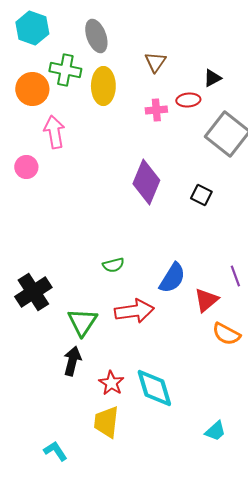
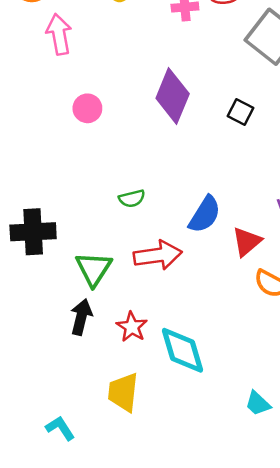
pink circle: (26, 167) -> (87, 108), moved
black cross: (33, 292) -> (33, 232), turned 30
red star: (111, 383) -> (132, 327), moved
cyan trapezoid: (215, 431) -> (258, 403), turned 85

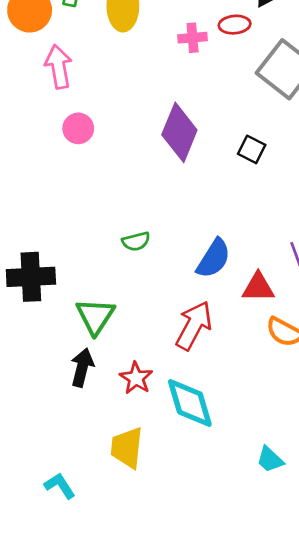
pink circle: (87, 108) -> (78, 128), moved
red triangle: (247, 242) -> (258, 287), turned 40
red arrow: (158, 255) -> (194, 325), moved, turned -54

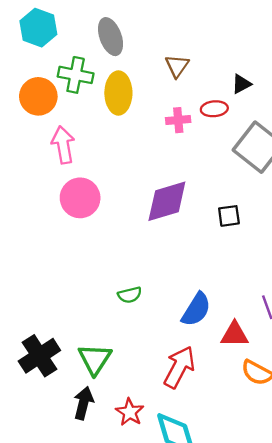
pink circle: (78, 128) -> (80, 198), size x1.5
purple diamond: (179, 132) -> (167, 201), turned 51
black square: (252, 149) -> (229, 216), turned -35
black cross: (31, 277) -> (39, 356), moved, turned -30

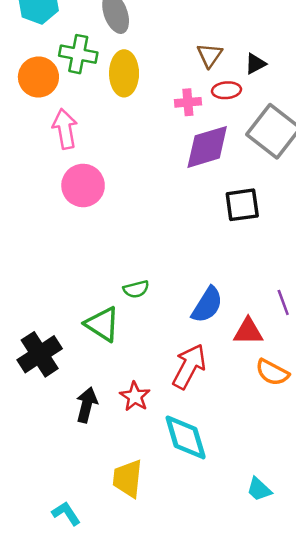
brown triangle: (177, 66) -> (210, 55), moved
purple diamond: (167, 201) -> (207, 147), moved
black square: (229, 216) -> (242, 205), size x1.4
green triangle: (95, 359) -> (102, 324), moved, turned -30
red star: (130, 412) -> (135, 396), moved

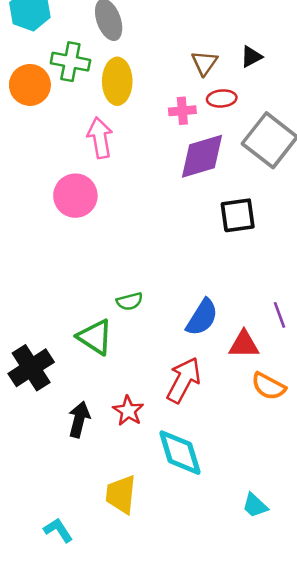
black triangle: (255, 64) -> (251, 57), moved
pink arrow: (65, 129) -> (100, 138), moved

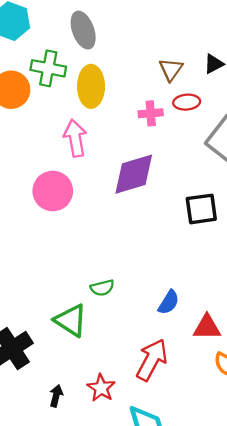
purple diamond: (202, 156) -> (134, 174), moved
blue semicircle: (202, 317) -> (169, 302), size x0.7
black arrow: (79, 419) -> (56, 396), size x0.7

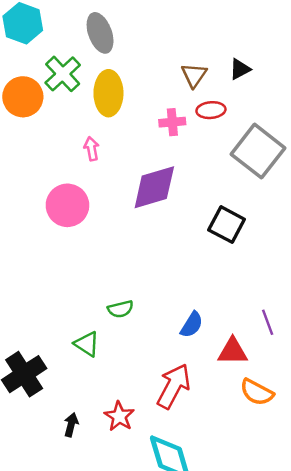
green cross: (48, 68) -> (63, 74), turned 36
pink arrow: (75, 138) -> (92, 149), size x0.6
black square: (201, 209) -> (227, 225), turned 36
green triangle: (71, 320) -> (87, 344), size x0.7

